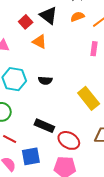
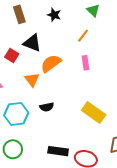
orange semicircle: (77, 17) -> (51, 63), moved, size x1.5
orange triangle: (39, 42) -> (32, 80), moved, turned 42

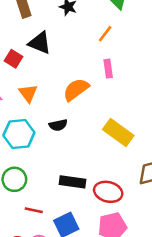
orange semicircle: (51, 63) -> (76, 89), moved
orange triangle: (32, 80) -> (28, 93), moved

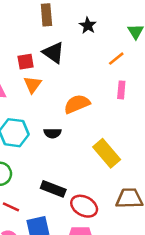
red square: (13, 59) -> (26, 62), turned 35
pink rectangle: (108, 69) -> (121, 90), moved
orange triangle: (28, 93) -> (33, 85), moved

